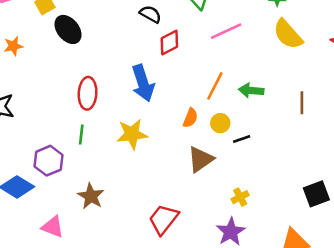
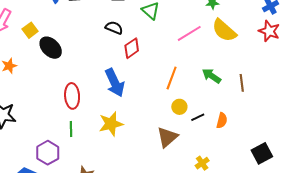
pink line: (226, 31) -> (189, 33), moved
green arrow: (251, 90) -> (212, 76), moved, turned 36
orange semicircle: (190, 118) -> (222, 121), moved

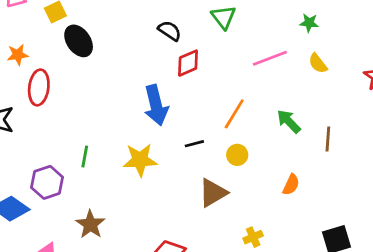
yellow semicircle: (224, 30) -> (318, 63), size x0.6
red ellipse: (72, 96) -> (39, 87), moved
black line: (198, 117) -> (194, 144), moved

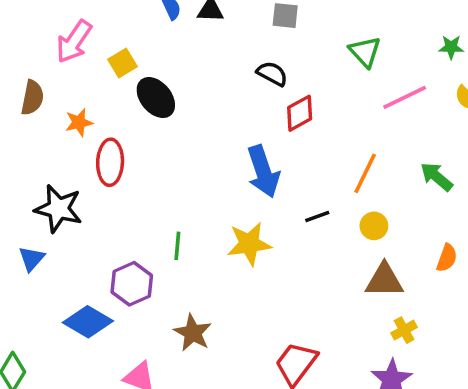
green triangle: (223, 17) -> (365, 52), moved
brown triangle: (213, 193) -> (384, 280), moved, turned 36

